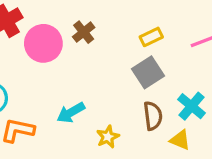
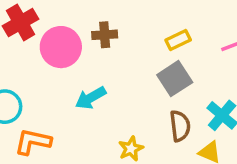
brown cross: (84, 32) -> (105, 35), turned 35
cyan arrow: (71, 113) -> (91, 98), moved

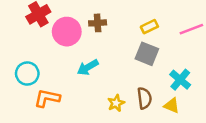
gray square: (175, 79) -> (147, 54), turned -35
brown semicircle: (180, 126) -> (144, 98), moved

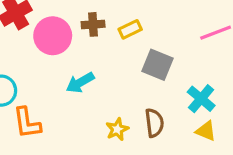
yellow rectangle: (149, 27) -> (130, 29), moved
orange L-shape: (47, 98) -> (27, 123), turned -110
yellow triangle: (172, 106) -> (206, 131), moved

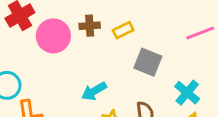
cyan arrow: (80, 83) -> (94, 91), moved

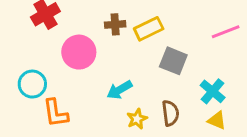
yellow rectangle: (123, 30) -> (149, 29), size x1.4
pink circle: (53, 36) -> (79, 52), moved

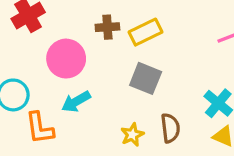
gray square: (173, 61) -> (146, 78), moved
cyan arrow: (120, 90) -> (76, 102), moved

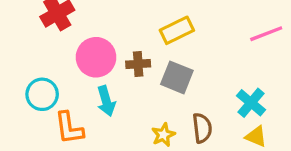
brown cross: (107, 27) -> (138, 64), moved
cyan arrow: (76, 102) -> (106, 101), turned -76

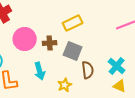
cyan arrow: (106, 101) -> (40, 71), moved
brown semicircle: (202, 128) -> (88, 70), moved

